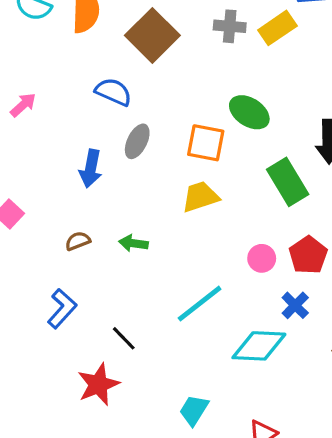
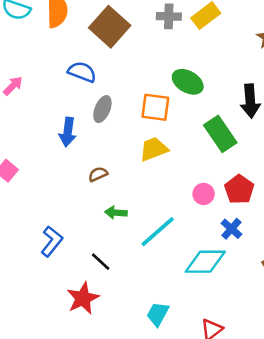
brown semicircle: (78, 241) -> (98, 174), moved
green arrow: (133, 243) -> (116, 213), moved

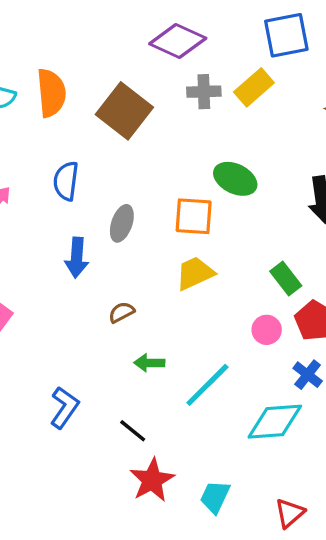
blue semicircle: (82, 72) -> (66, 181), moved, turned -100
green rectangle: (220, 134) -> (286, 279), moved, size x0.7
red star: (83, 298) -> (152, 480), moved

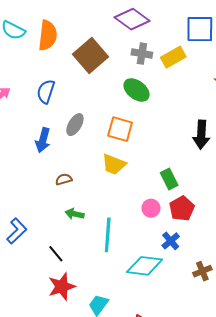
green ellipse: (235, 179) -> (137, 90), moved
yellow trapezoid: (195, 273) -> (114, 164), turned -145
cyan line: (207, 385) -> (108, 235), turned -52

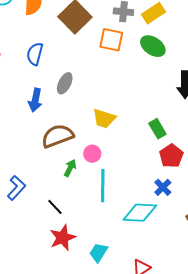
green ellipse: (137, 90) -> (153, 46), moved
orange square: (120, 129) -> (111, 40), moved
brown semicircle: (64, 179) -> (58, 136), size x2.0
pink circle: (151, 208) -> (92, 154), moved
green arrow: (75, 214) -> (70, 168), turned 108

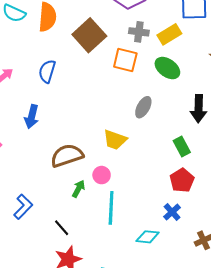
gray ellipse: (65, 83) -> (143, 107), moved
blue arrow: (35, 100) -> (32, 117), moved
green rectangle: (157, 129) -> (182, 147), moved
cyan diamond: (140, 213) -> (148, 237), size x0.7

